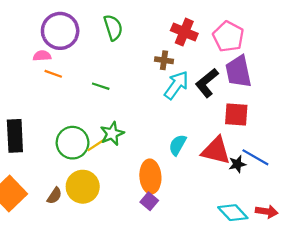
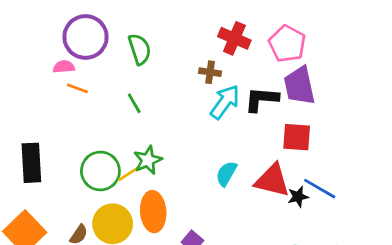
green semicircle: (113, 28) -> (140, 49), moved
black L-shape: (207, 83) -> (261, 99), turned 44
green line: (101, 86) -> (134, 103), turned 42
orange ellipse: (150, 177) -> (153, 212), moved

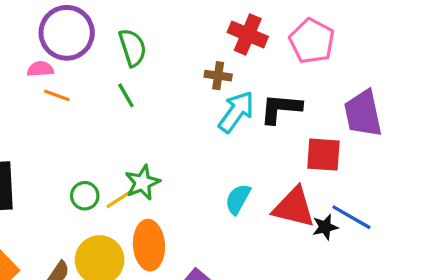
purple trapezoid: (299, 86) -> (363, 113), moved
green line: (134, 103) -> (126, 95), moved
green circle: (100, 171) -> (85, 196), size x0.6

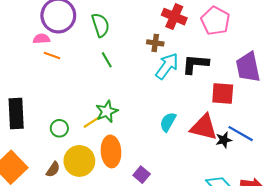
green line: (126, 95) -> (107, 60), moved
green circle: (85, 196) -> (59, 128), moved

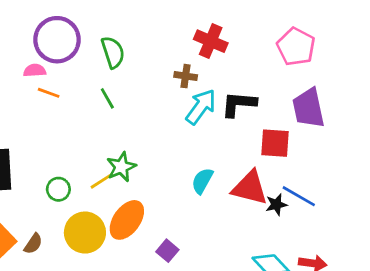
pink pentagon: (215, 21) -> (296, 47), moved
green line: (107, 60) -> (107, 98), moved
orange ellipse: (111, 151) -> (127, 220), turned 40
brown semicircle: (53, 169) -> (33, 244), moved

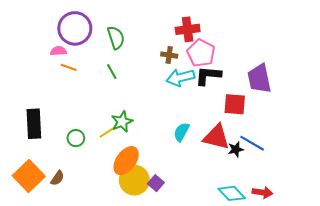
red cross: (211, 41) -> (188, 29), turned -30
pink pentagon: (296, 47) -> (201, 53), moved
cyan arrow: (201, 107) -> (180, 78), turned -140
yellow circle: (85, 233) -> (134, 180), moved

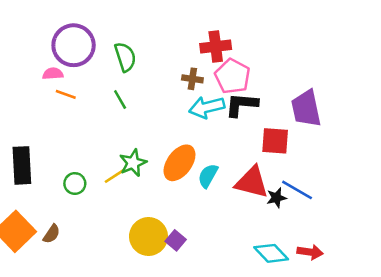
orange ellipse: (126, 161) -> (179, 163), moved

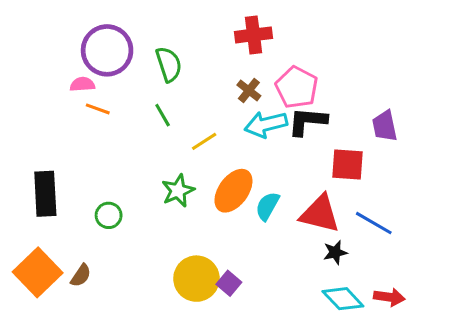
red cross: (216, 47) -> (254, 35), moved
brown cross: (192, 79) -> (249, 90), turned 30
purple trapezoid: (306, 109) -> (385, 126), size x0.7
yellow line: (115, 176) -> (204, 141), moved
black star: (276, 198) -> (335, 252), moved

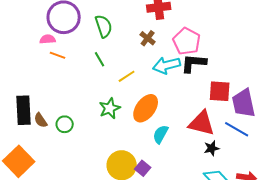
brown cross: (249, 90) -> (148, 38), moved
purple trapezoid: (385, 126) -> (244, 103), moved, size x1.4
cyan semicircle: (267, 206) -> (161, 134), moved
brown semicircle: (81, 276) -> (41, 120), moved, turned 112

